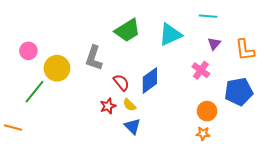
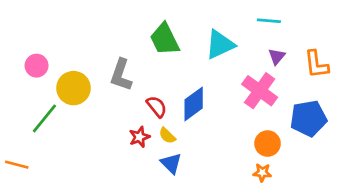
green trapezoid: (127, 30) -> (165, 39), turned 96
pink cross: (201, 70) -> (260, 91), size x1.5

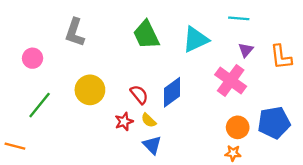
gray L-shape: (121, 75) -> (75, 32), moved
yellow circle: (73, 88) -> (90, 90), moved
blue pentagon: (308, 118) -> (274, 123), moved

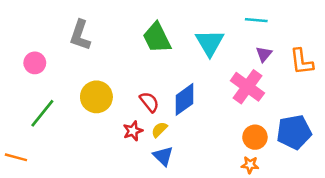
cyan triangle: (195, 39) -> (210, 43), turned -36
yellow semicircle: (149, 120) -> (159, 130), turned 91

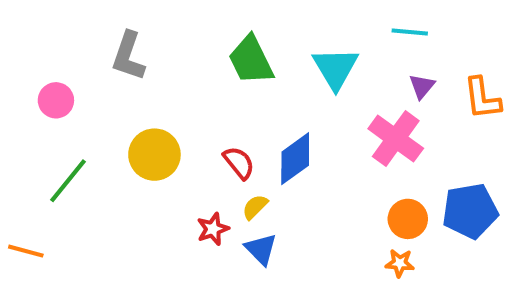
red star: (133, 131) -> (213, 229), moved

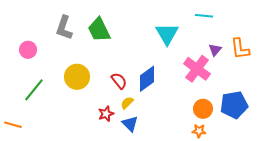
green trapezoid: (251, 60) -> (99, 30), moved
purple triangle: (422, 86) -> (215, 50), moved

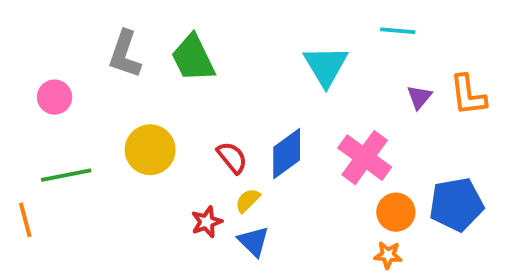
pink cross: (197, 69) -> (365, 158), moved
green line: (34, 90) -> (66, 175), turned 40
orange line: (13, 125) -> (25, 220), moved, turned 60

